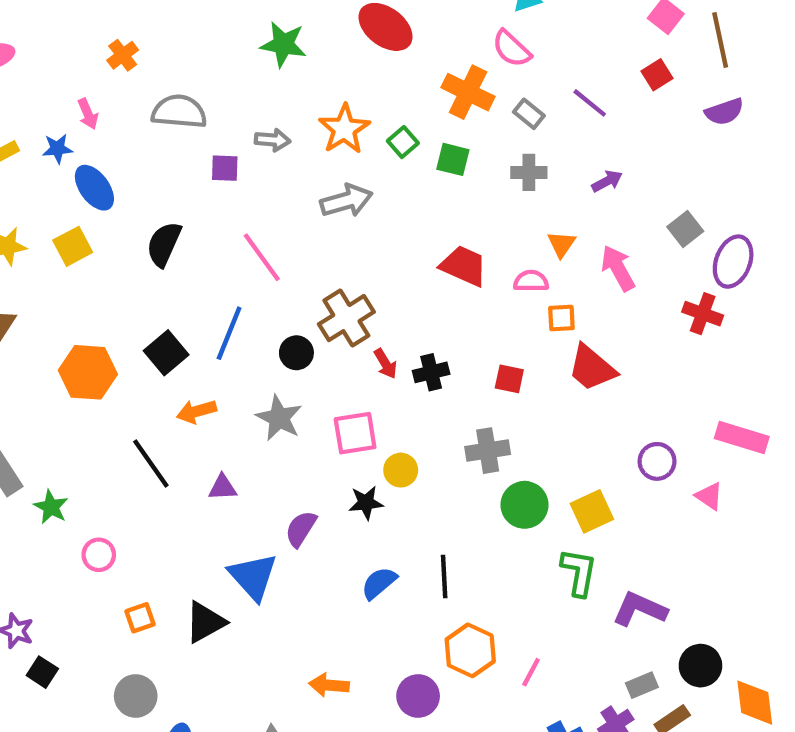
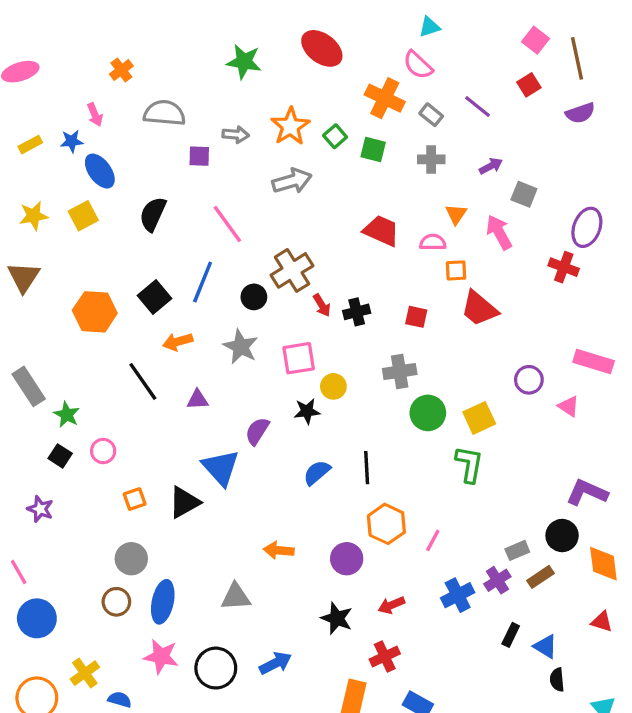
gray square: (685, 229) -> (524, 194), moved, turned -30
purple L-shape: (640, 609) -> (587, 492), moved
black square: (42, 672) -> (60, 456), moved

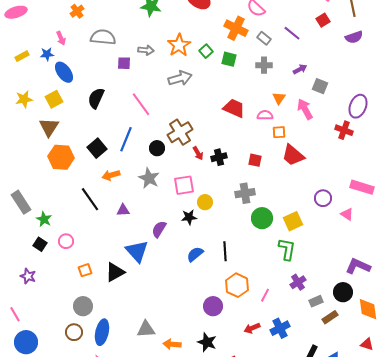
brown triangle: (24, 277) -> (49, 127), moved
orange arrow: (279, 550) -> (172, 344), moved
purple cross: (497, 580) -> (298, 282), moved
red arrow: (391, 605) -> (252, 328), moved

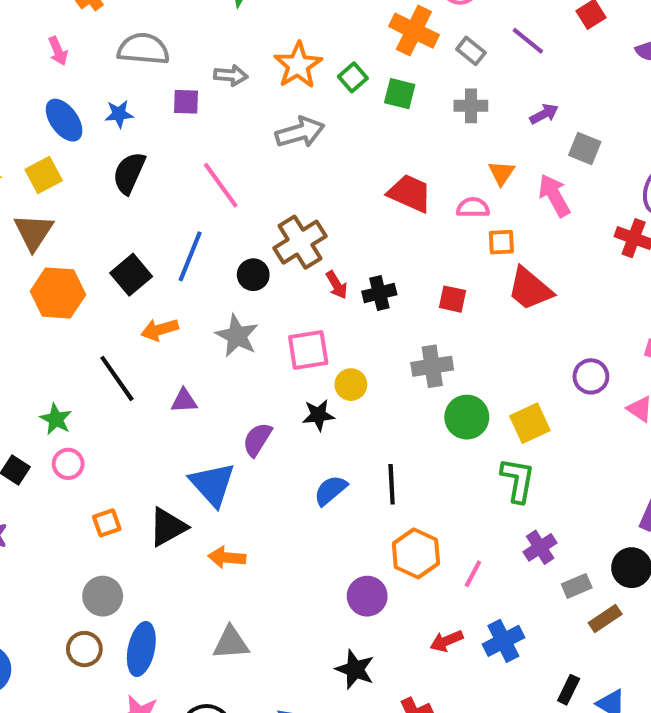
blue star: (47, 54) -> (119, 114), moved
green star: (44, 219) -> (56, 419), moved
orange arrow: (172, 344) -> (227, 557), moved

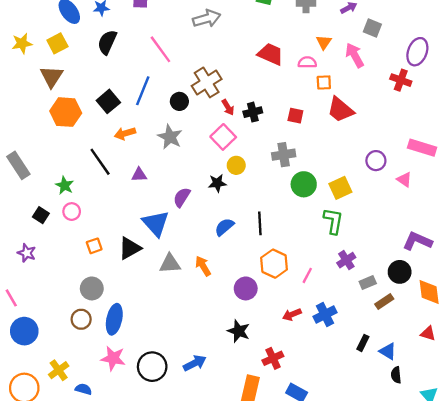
pink square: (308, 350) -> (223, 137), moved, turned -35
orange arrow: (227, 557) -> (203, 266), moved, turned 54
gray triangle: (231, 643) -> (170, 264), moved

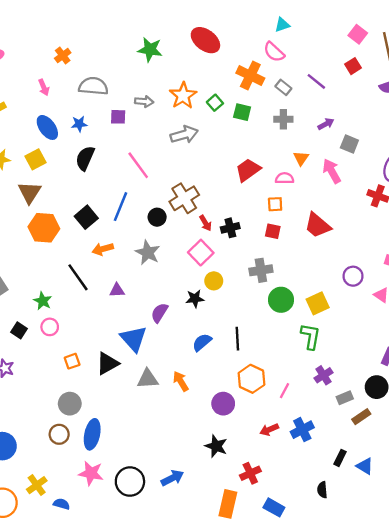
red trapezoid: (271, 54) -> (248, 170), turned -60
orange square: (324, 82) -> (275, 204), moved
black semicircle: (396, 375) -> (322, 490), moved

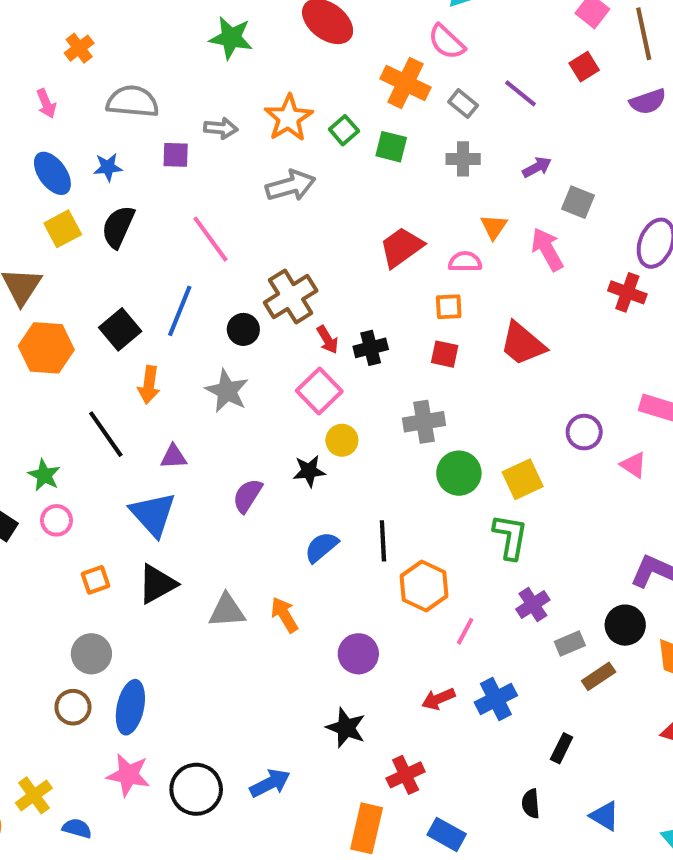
yellow square: (36, 159) -> (63, 229), moved
orange arrow: (103, 249) -> (149, 385), turned -66
blue triangle: (133, 339) -> (153, 514), moved
orange hexagon: (252, 379) -> (424, 586), moved
blue triangle: (365, 466) -> (605, 816), moved

